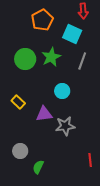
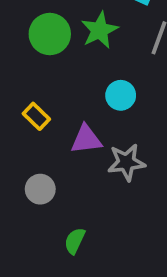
gray circle: (20, 151) -> (40, 189), moved

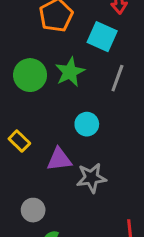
gray circle: (40, 189) -> (33, 210), moved

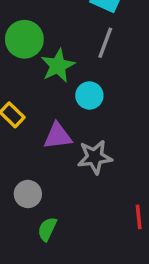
green star: (70, 72) -> (58, 66), moved
gray line: (117, 78) -> (105, 43), moved

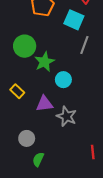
gray line: (105, 43) -> (84, 45), moved
gray star: (95, 157) -> (67, 116), turned 30

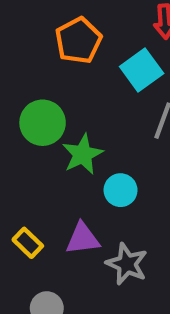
cyan square: (74, 20) -> (142, 70), turned 30
yellow rectangle: (17, 91) -> (28, 243), moved

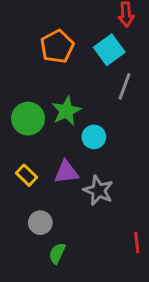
orange pentagon: (78, 41) -> (57, 47), moved
green circle: (43, 123) -> (28, 119), moved

